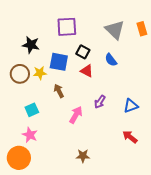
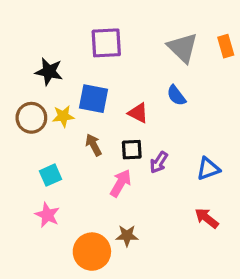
black square: (83, 52) -> (132, 150), moved, turned -32
brown star: (83, 156) -> (127, 236), moved
orange circle: (19, 158) -> (92, 252), moved

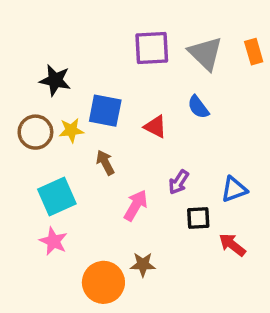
purple square: (106, 43) -> (152, 48), moved
black square: (132, 150) -> (198, 218), moved
cyan square: (50, 175) -> (57, 196), size x1.5

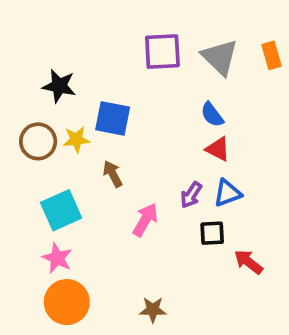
red triangle: (155, 127) -> (218, 149), moved
blue triangle: (234, 189) -> (227, 193), moved
brown star: (143, 264) -> (153, 310), moved
orange circle: (103, 282) -> (67, 302), moved

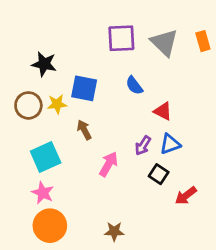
blue semicircle: (212, 115) -> (134, 85), moved
black square: (212, 233) -> (159, 174), turned 36
red arrow: (248, 262) -> (186, 196), turned -75

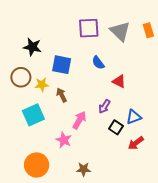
yellow star: (57, 104) -> (42, 85), moved
blue triangle: (170, 144) -> (134, 117), moved
pink star: (43, 193) -> (64, 140), moved

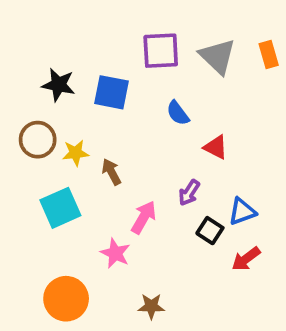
blue square: (62, 65) -> (111, 92), moved

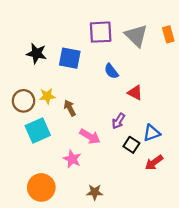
brown circle: (38, 140) -> (23, 101), moved
pink arrow: (144, 217) -> (90, 136), turned 90

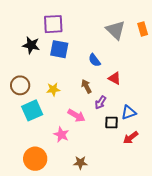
purple square: (101, 32) -> (53, 24), moved
yellow star: (47, 96) -> (53, 89), moved
brown arrow: (70, 108) -> (86, 86), moved
black square: (131, 145) -> (112, 123), turned -32

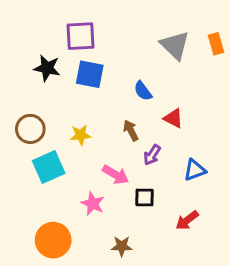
black square: (112, 123) -> (144, 197), moved
red arrow: (131, 138) -> (187, 220), moved

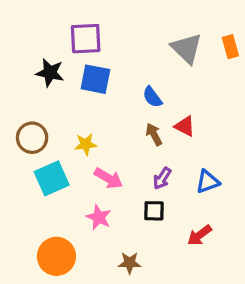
brown arrow: (131, 130) -> (154, 134), moved
purple arrow: (152, 155) -> (162, 178), moved
pink arrow: (116, 175) -> (108, 178), moved

